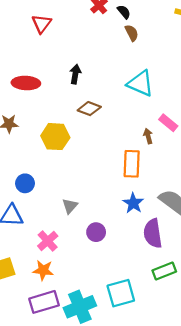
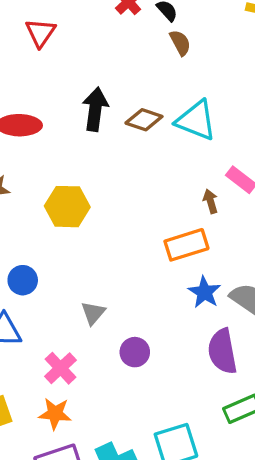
black arrow: (75, 74) -> (95, 109), size x1.4
brown diamond: (89, 109) -> (144, 120), moved
orange rectangle: (132, 164) -> (186, 245), turned 72
blue star: (133, 203) -> (204, 292), moved

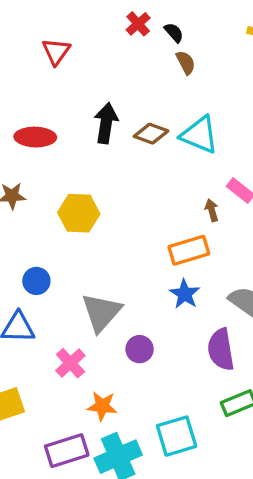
blue star: (204, 292) -> (185, 294), moved
gray triangle: (93, 313) -> (101, 312), size x1.8
orange star: (55, 414) -> (102, 406), moved

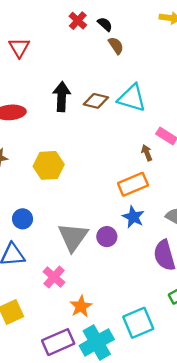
purple circle: (140, 349) -> (107, 237), moved
orange star: (102, 406) -> (81, 306), turned -30

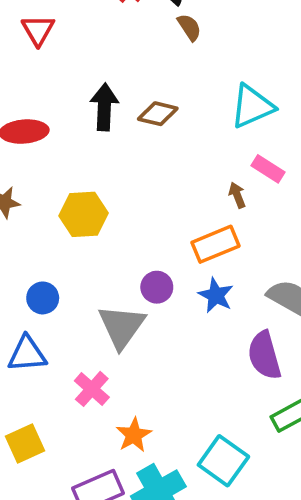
cyan triangle: (132, 98) -> (252, 106), moved, turned -40
purple circle: (107, 237) -> (157, 287), moved
cyan square: (138, 323) -> (223, 461), turned -32

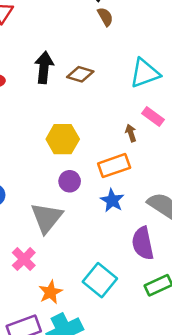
yellow hexagon: (84, 214) -> (63, 139), moved
purple circle: (157, 287) -> (70, 181), moved
cyan square: (223, 461) -> (100, 280), moved

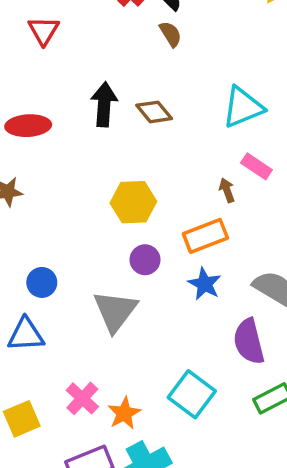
brown semicircle: (105, 17) -> (170, 34), moved
brown diamond: (80, 74) -> (154, 112), turned 35
pink cross: (24, 259) -> (82, 398), moved

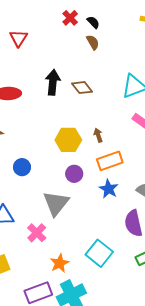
brown arrow: (227, 190) -> (98, 135), moved
blue circle: (42, 282) -> (22, 167), moved
pink cross: (82, 398) -> (37, 233), moved

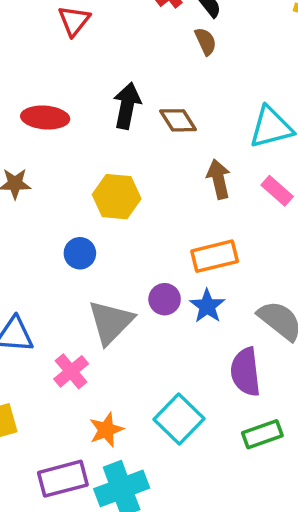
brown arrow: (98, 135) -> (219, 179), moved, size x1.5
yellow hexagon: (68, 140) -> (117, 197), moved
blue circle: (22, 167) -> (80, 253), moved
purple circle: (74, 174) -> (165, 299), moved

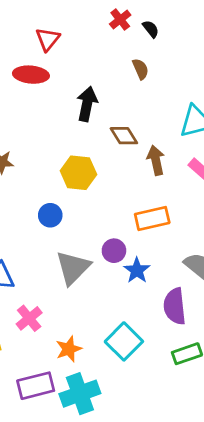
brown semicircle: (206, 41) -> (140, 69), moved
red ellipse: (45, 118) -> (31, 75), moved
brown diamond: (178, 120) -> (124, 136), moved
blue star: (207, 306) -> (137, 270), moved
pink cross: (71, 371) -> (29, 318), moved

